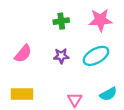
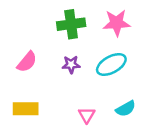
green cross: (61, 21) -> (71, 24), size x1.5

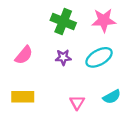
green cross: (71, 24) -> (63, 22), turned 30

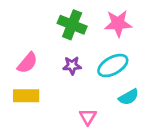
yellow rectangle: (23, 97) -> (26, 96), moved
cyan semicircle: (112, 97) -> (129, 97), moved

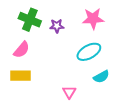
green cross: (72, 25) -> (30, 20), moved
purple star: (72, 66) -> (57, 26), moved

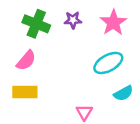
pink star: (93, 19) -> (113, 23), turned -30
purple star: (57, 26) -> (73, 20), moved

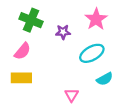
purple star: (73, 20) -> (63, 32), moved

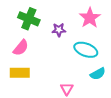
cyan ellipse: (92, 53) -> (86, 50), turned 50

